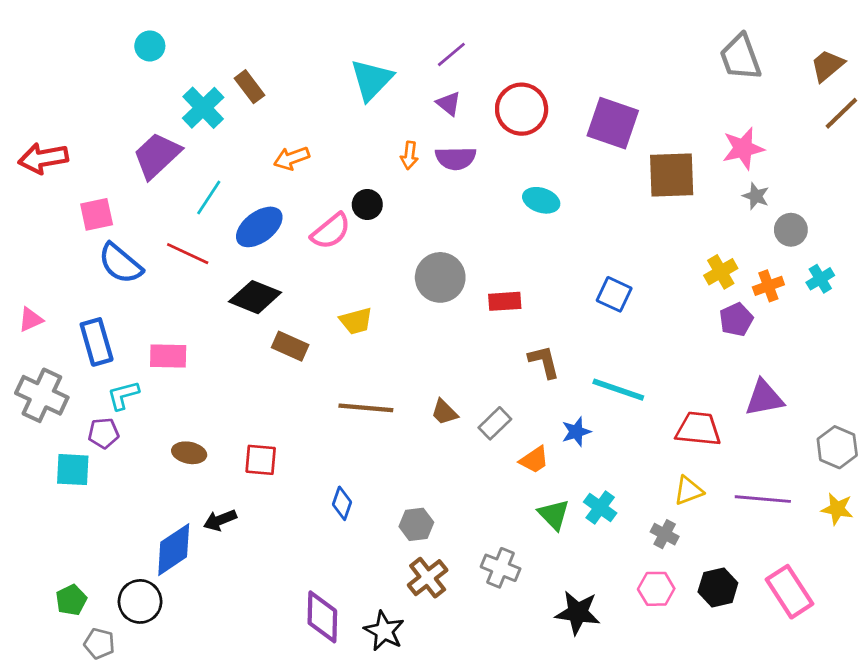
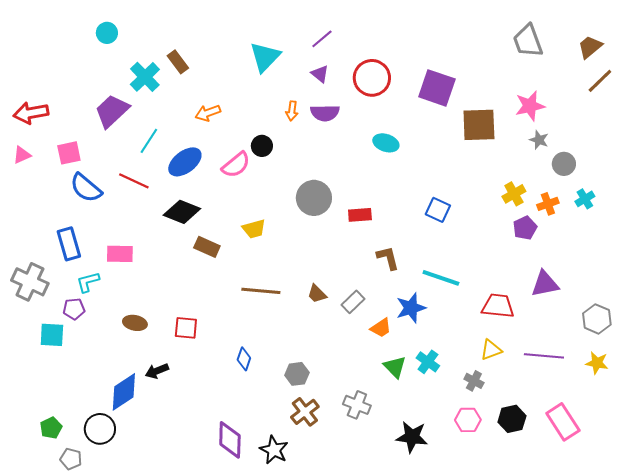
pink triangle: (31, 320) -> (22, 155), moved
blue star: (576, 432) -> (411, 308), size x1.4

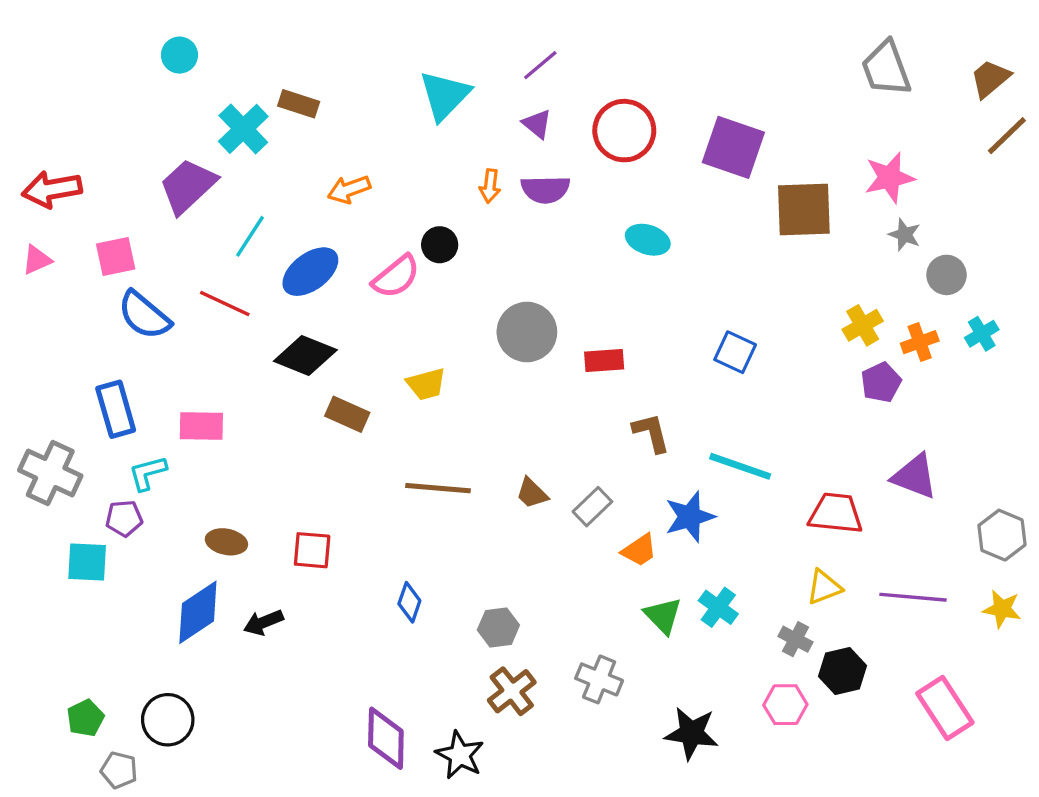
brown rectangle: (178, 62) -> (299, 104), turned -35
purple triangle: (545, 284) -> (915, 476), turned 32
blue diamond: (124, 392) -> (198, 612), moved
black hexagon: (512, 419) -> (842, 671), moved

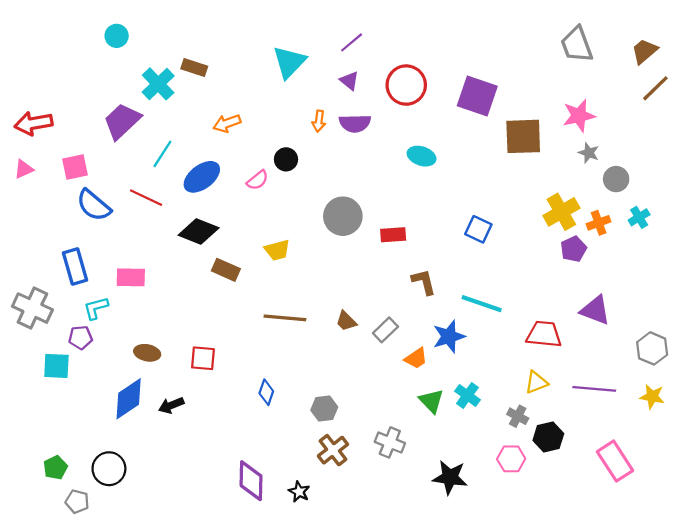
pink semicircle: (396, 277) -> (258, 180), size x0.7
yellow cross: (863, 325) -> (561, 212), size x1.4
black star: (460, 755) -> (299, 492), size x0.7

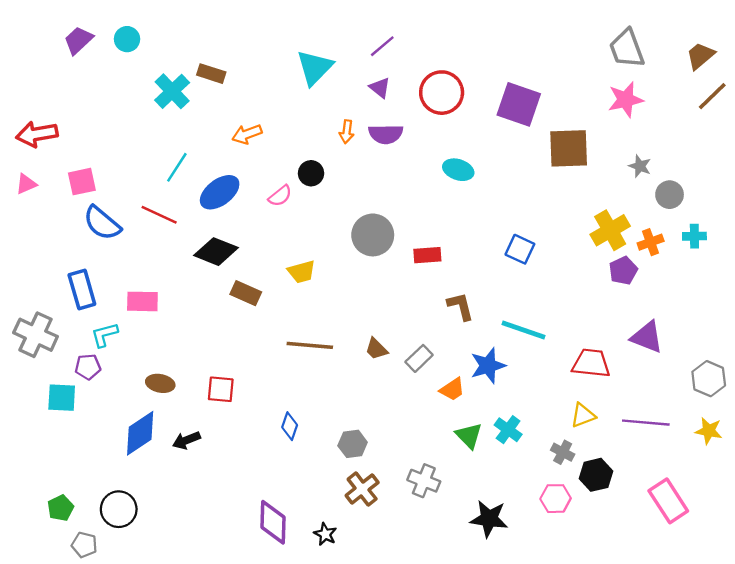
pink star: (579, 116) -> (626, 100), moved
purple trapezoid: (122, 121) -> (78, 40), moved, size x0.7
cyan cross: (639, 217) -> (694, 236), turned 30

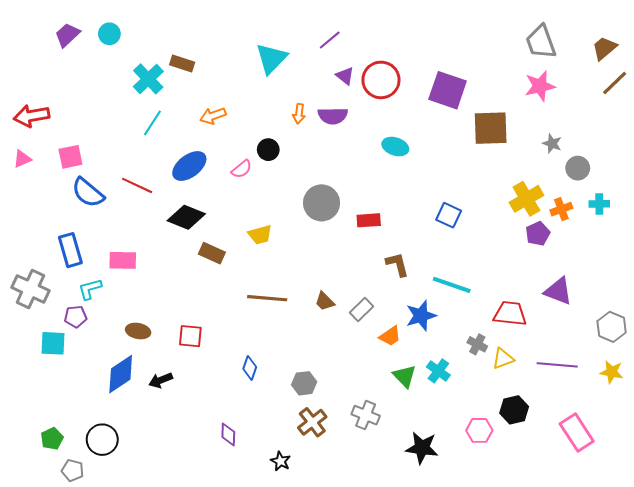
purple triangle: (380, 88) -> (345, 76), moved
cyan line: (177, 167) -> (152, 123), moved
gray cross: (563, 452) -> (477, 344), moved
purple diamond: (273, 522) -> (228, 435), moved, size x0.6

